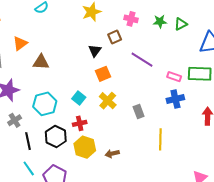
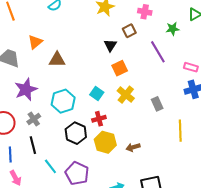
green star: (160, 21) -> (173, 29), moved
purple line: (142, 60) -> (158, 52), turned 30
black line: (28, 141) -> (33, 145), moved

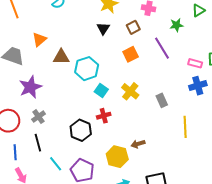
black triangle: (110, 45) -> (103, 28), moved
orange square: (120, 68) -> (131, 54), moved
cyan hexagon: (63, 101) -> (87, 69), moved
yellow hexagon: (105, 142) -> (117, 157), moved

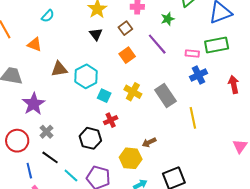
orange triangle: (39, 39) -> (35, 44), moved, turned -49
gray rectangle: (162, 100) -> (165, 95), size x1.6
black line: (38, 143) -> (50, 157), turned -30

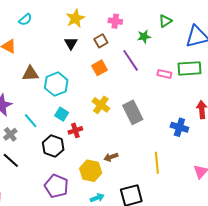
blue cross: (198, 75) -> (179, 127), moved, turned 36
cyan square: (104, 96) -> (62, 114), moved
yellow line: (193, 118) -> (157, 163), moved
cyan line: (71, 175) -> (31, 121), moved

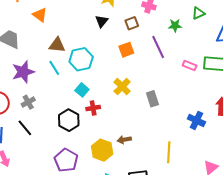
gray rectangle: (133, 112) -> (152, 99), size x0.7
cyan line: (31, 121) -> (54, 68), moved

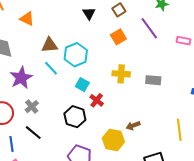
yellow cross: (122, 87) -> (121, 74), turned -30
gray rectangle: (152, 99) -> (153, 80), turned -56
red cross: (93, 108) -> (97, 100), turned -32

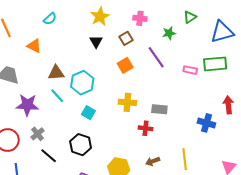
purple star: (21, 78) -> (27, 105), turned 30
red cross: (97, 100) -> (145, 128), moved, turned -32
brown arrow: (133, 126) -> (153, 161), moved
black line: (33, 133) -> (49, 156), moved

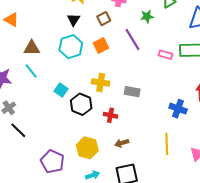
cyan hexagon: (82, 83) -> (71, 47), moved
red cross: (145, 128) -> (110, 115), moved
black hexagon: (81, 145) -> (81, 104), moved
yellow line: (185, 159) -> (167, 144), moved

